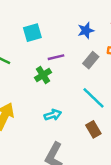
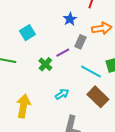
purple line: (56, 57) -> (63, 53), moved
brown rectangle: (93, 129) -> (98, 97), size x1.5

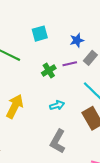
blue star: (70, 19) -> (77, 40), moved

